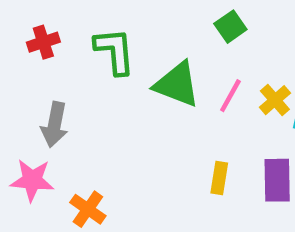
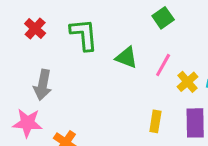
red cross: (43, 42) -> (35, 28), turned -30
green triangle: (177, 84) -> (127, 57), size x0.7
yellow cross: (275, 100) -> (187, 82), moved

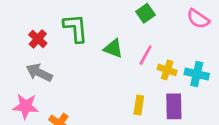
red cross: (35, 28) -> (38, 39), moved
yellow cross: (187, 82) -> (167, 70), turned -30
gray arrow: (43, 85) -> (39, 73), turned 105

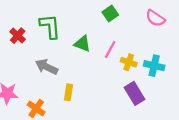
gray arrow: (39, 73) -> (47, 67), moved
yellow rectangle: (139, 105) -> (69, 92), moved
purple rectangle: (174, 106) -> (134, 93), turned -30

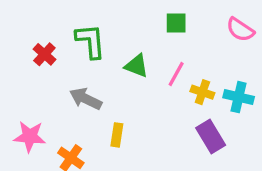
green square: (110, 14) -> (176, 23), turned 35

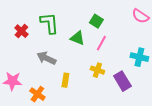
green square: (176, 23) -> (96, 21), moved, turned 32
yellow cross: (202, 92) -> (97, 70), moved

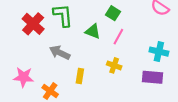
red cross: (21, 31) -> (33, 24), size x1.5
purple rectangle: (122, 81) -> (153, 77), moved, turned -54

